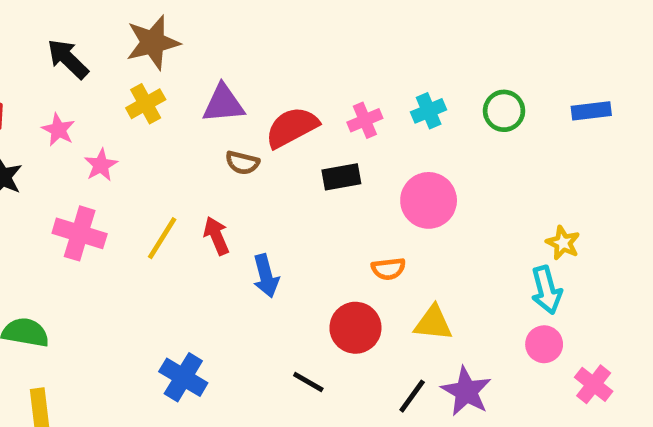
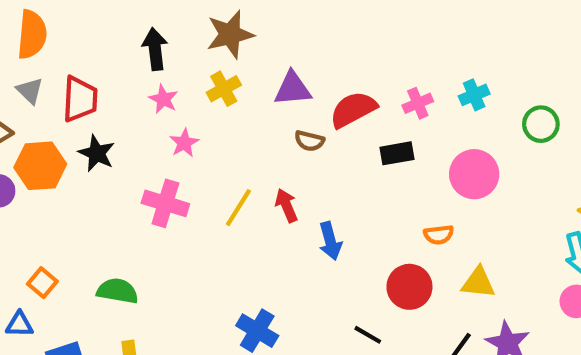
black arrow: (68, 59) -> (155, 49), turned 39
green circle: (504, 111) -> (541, 124), moved
pink star: (58, 130) -> (163, 99), moved

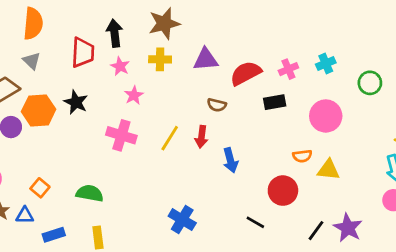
yellow cross: (224, 89) -> (160, 59), turned 30
red trapezoid: (80, 99) -> (83, 52), moved
brown semicircle: (309, 141) -> (217, 105), moved
red arrow: (286, 205) -> (201, 137), turned -150
yellow triangle: (478, 283) -> (328, 170), moved

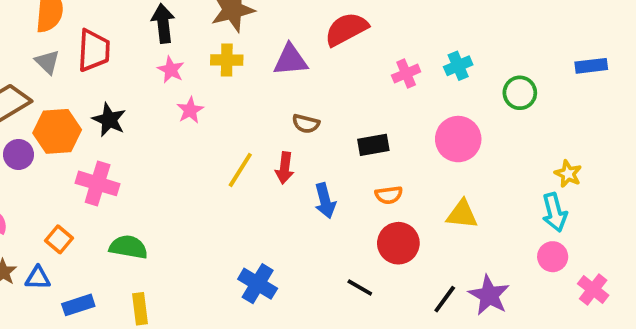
red trapezoid: (83, 52) -> (94, 50), moved
red semicircle: (246, 73) -> (346, 29), moved
black rectangle: (275, 102) -> (373, 145), moved
pink cross: (121, 135) -> (98, 183), moved
orange semicircle: (302, 156) -> (389, 195), moved

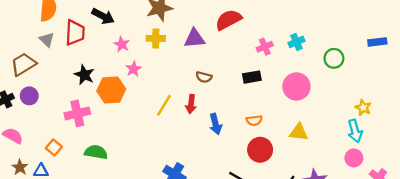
black arrow: (163, 23) -> (103, 16), moved, turned 125
orange hexagon: (57, 131) -> (111, 90), moved
black rectangle: (373, 145) -> (252, 77), moved
pink cross: (98, 183) -> (77, 113), turned -30

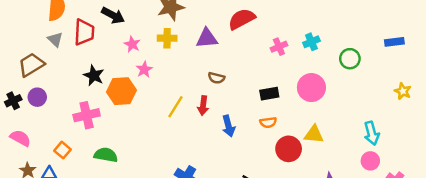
black rectangle: (252, 77) -> (269, 94), moved
yellow star: (363, 108) -> (403, 91), moved
red circle: (260, 150) -> (289, 149), moved

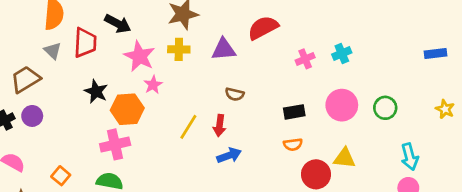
pink star: (132, 44) -> (139, 56), size x1.6
green circle: (350, 59) -> (385, 108), moved
pink cross: (87, 115) -> (115, 144), moved
blue arrow: (228, 126) -> (229, 155), moved, turned -95

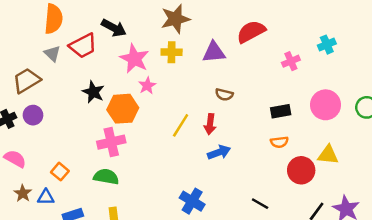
red trapezoid: (85, 43) -> (83, 46), turned 60
cyan cross: (342, 53) -> (327, 45), moved

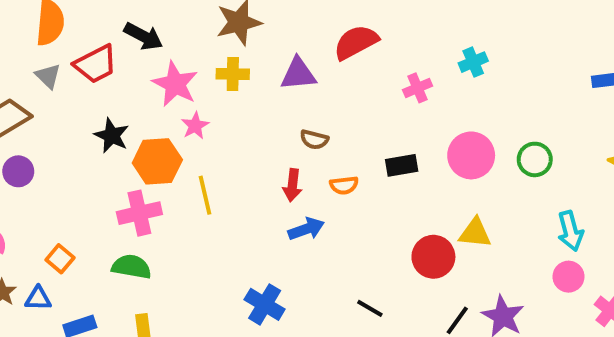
yellow line: (181, 125) -> (205, 195), moved, turned -45
orange semicircle: (279, 142) -> (344, 185), moved

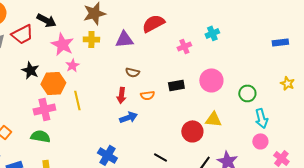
green circle: (535, 159) -> (247, 93), moved

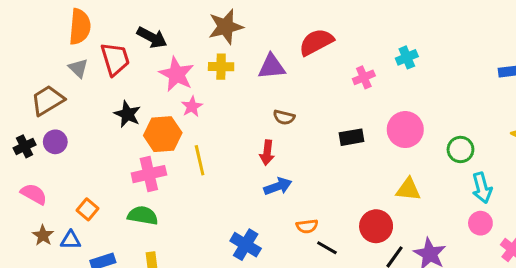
red trapezoid: (22, 34) -> (115, 59), turned -80
orange semicircle: (147, 95) -> (307, 226), moved
red circle: (192, 131) -> (376, 226), moved

